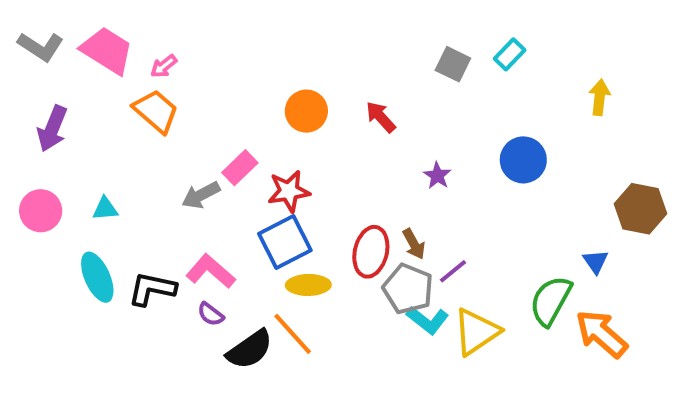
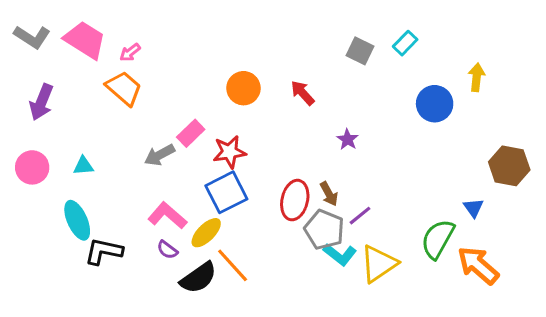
blue circle: (523, 160) -> (435, 104), moved
yellow ellipse: (308, 285) -> (206, 233), moved, turned -44
black L-shape: (152, 289) -> (104, 251), moved

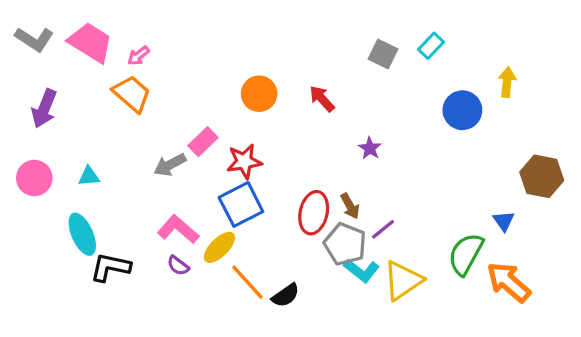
black semicircle: (198, 278) -> (286, 295), moved, size x0.7

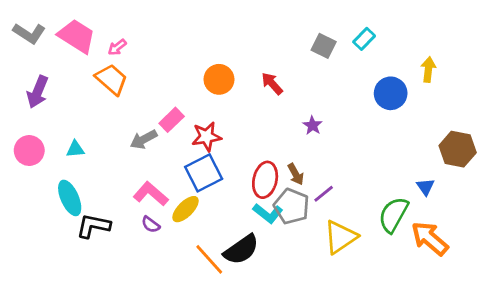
cyan L-shape: (362, 271) -> (268, 213), moved
orange line: (248, 282) -> (209, 259), moved
black semicircle: (286, 295) -> (241, 250), size x1.5

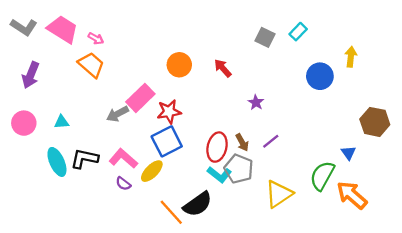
pink arrow: (117, 47) -> (96, 38), turned -112
pink rectangle: (172, 120) -> (140, 98), size x1.4
purple line: (324, 194) -> (271, 141), moved
black L-shape: (93, 226) -> (84, 159), moved

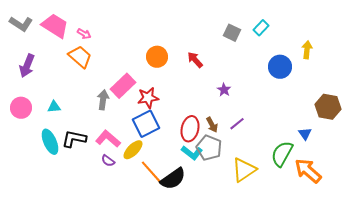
gray arrow: (118, 114) -> (103, 100), turned 126
orange line: (171, 212) -> (151, 172), moved

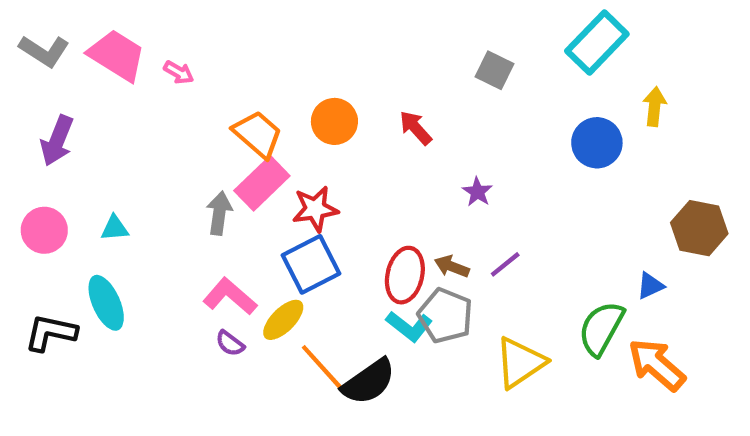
cyan rectangle: (261, 28) -> (597, 42), moved, size x1.8
orange trapezoid: (80, 57) -> (258, 134), moved
brown arrow: (212, 125) -> (452, 267), turned 140
blue triangle: (305, 134) -> (650, 286), turned 40
black L-shape: (74, 139) -> (51, 333), moved

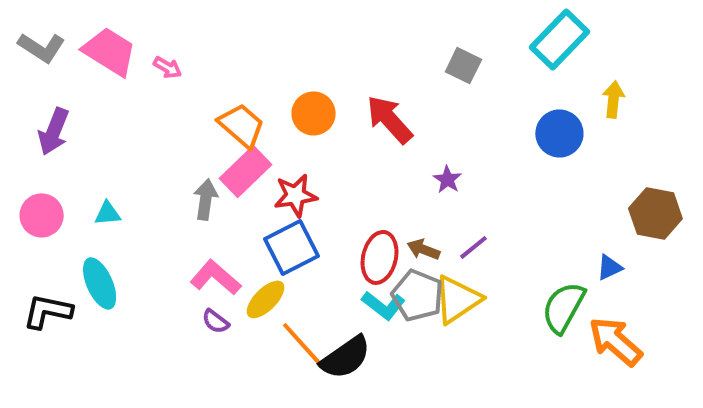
red arrow: (416, 128) -> (389, 120), size x1.5
yellow triangle: (520, 363) -> (457, 299), moved

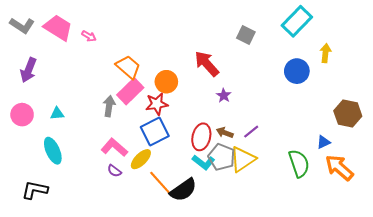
orange circle: (314, 114) -> (166, 82), moved
purple star: (447, 179) -> (224, 95), moved
green semicircle: (563, 307) -> (299, 163), turned 132
black L-shape: (48, 311) -> (35, 190), moved
orange arrow: (615, 341) -> (339, 168), moved

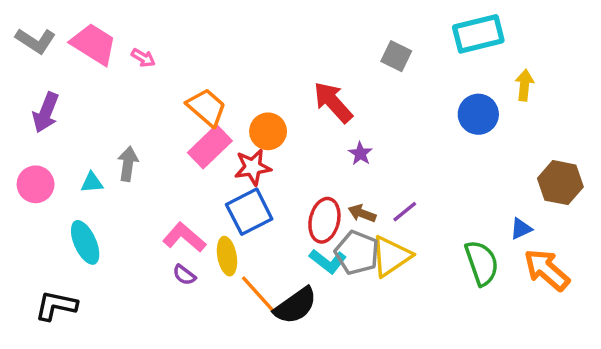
cyan rectangle: (297, 21) -> (478, 34), turned 32
gray arrow: (109, 106) -> (128, 164), moved
yellow ellipse: (141, 159) -> (227, 256), turned -55

